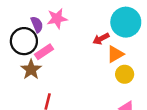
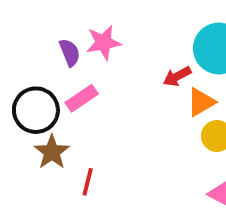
black circle: (24, 41) -> (36, 110), moved
brown star: (31, 70) -> (52, 152), moved

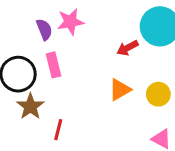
pink rectangle: (82, 98) -> (54, 65), turned -70
orange triangle: (201, 102) -> (120, 90), moved

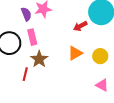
brown star: (30, 106) -> (39, 59), moved
red line: (58, 130) -> (25, 74), moved

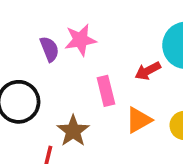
pink rectangle: (32, 37) -> (106, 91), moved

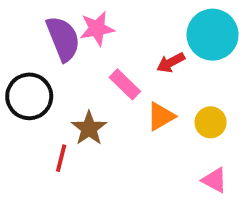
purple semicircle: (49, 49) -> (63, 39), size x1.6
pink rectangle: (106, 91) -> (125, 84), turned -32

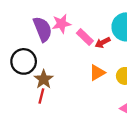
pink rectangle: (125, 84) -> (85, 37), moved
brown star: (89, 128) -> (44, 79), moved

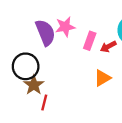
pink rectangle: (85, 37) -> (90, 41), turned 66
brown star: (44, 79) -> (34, 85), moved

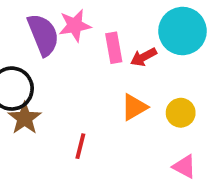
pink rectangle: (90, 41) -> (114, 48), turned -30
red line: (44, 102) -> (80, 146), moved

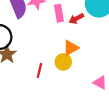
yellow circle: (181, 113) -> (63, 62), moved

